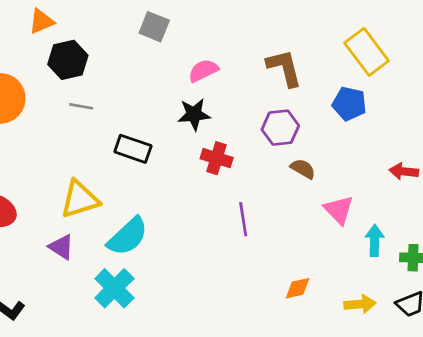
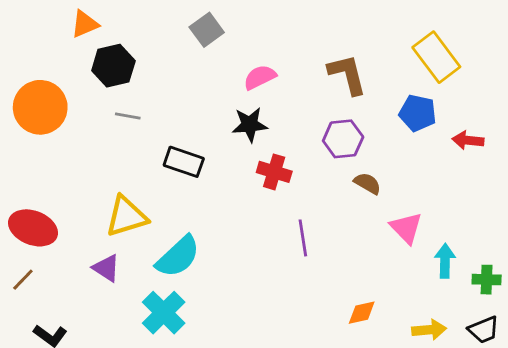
gray square: (154, 27) -> (207, 30), turned 32
red arrow: (404, 171) -> (468, 140), moved

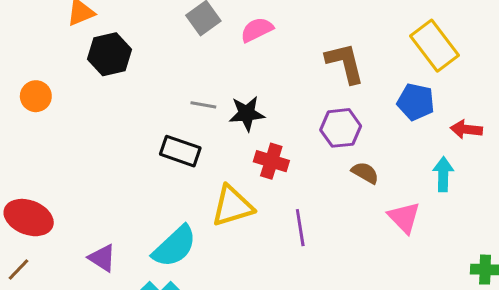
pink semicircle: (260, 77) -> (257, 30), moved
orange circle: (40, 107) -> (36, 96), size x0.6
gray line: (128, 116) -> (203, 105), moved
yellow triangle: (126, 216) -> (232, 206), moved
cyan arrow: (445, 261) -> (443, 174), moved

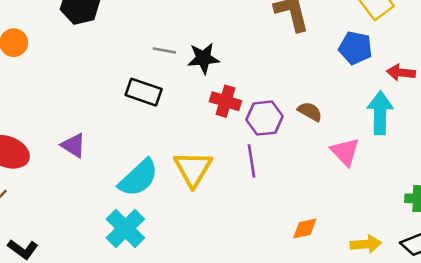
purple hexagon: (341, 128) -> (264, 118), moved
cyan arrow: (443, 174) -> (380, 113), size x1.4
yellow triangle: (232, 206) -> (193, 169), moved, turned -42
purple triangle: (102, 258) -> (73, 145), moved

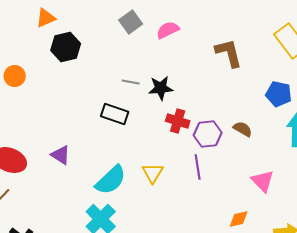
blue pentagon: (355, 48) -> (279, 94), moved
pink triangle: (345, 152) -> (263, 181), moved
yellow triangle: (193, 169) -> (153, 173), size x0.7

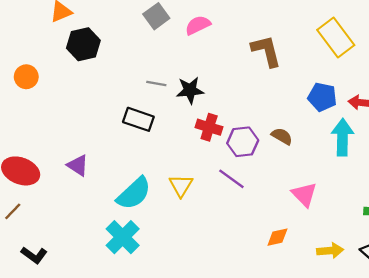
purple line: (198, 167) -> (231, 179), turned -45

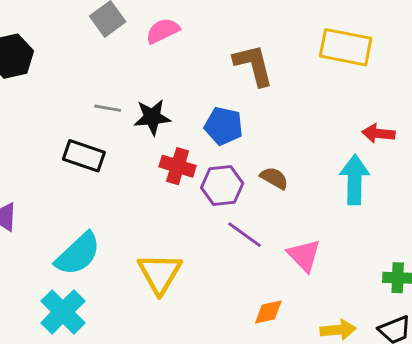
yellow rectangle: (336, 38) -> (346, 47), turned -42
blue pentagon: (322, 97) -> (224, 126), moved
purple line: (231, 179) -> (244, 235), moved
yellow triangle: (181, 186) -> (160, 273), moved, size x1.4

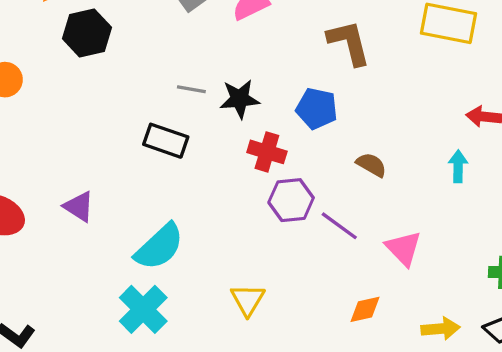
cyan arrow: (355, 180) -> (458, 166), size x0.6
purple hexagon: (222, 186) -> (291, 200), moved
yellow triangle: (160, 273) -> (248, 300), moved, size x0.7

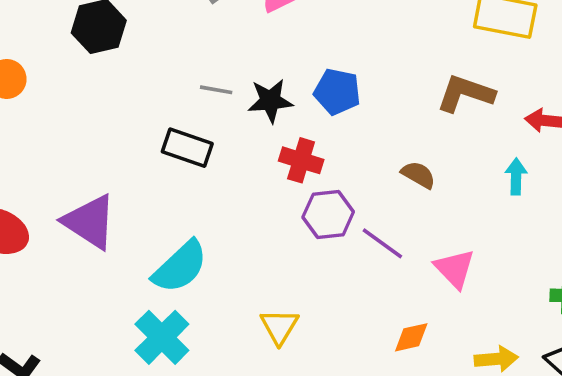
brown L-shape: (349, 43) -> (465, 93), moved, turned -57
blue pentagon: (317, 109) -> (337, 92), moved
purple triangle: (79, 207) -> (90, 222), size x1.6

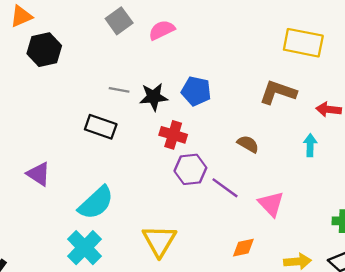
purple triangle: (90, 222) -> (38, 174), size x0.7
yellow triangle: (279, 326) -> (159, 241), size x1.4

